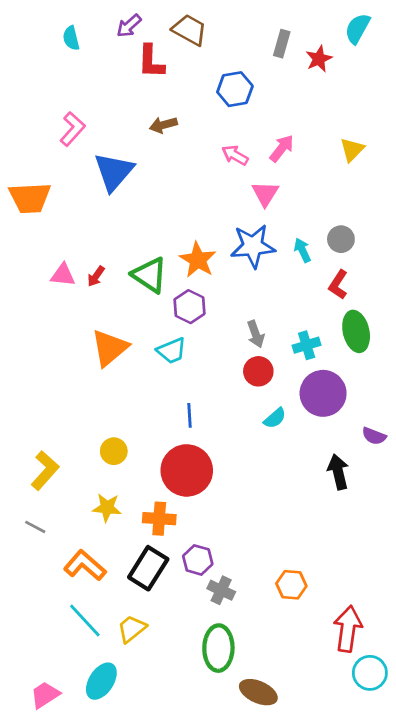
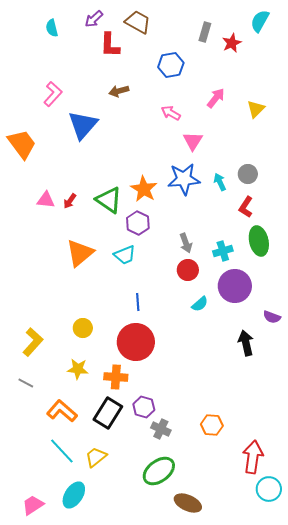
pink arrow: (282, 148) -> (216, 98), moved
orange trapezoid: (30, 198) -> (22, 144), turned -124
green ellipse: (218, 648) -> (159, 471), turned 52

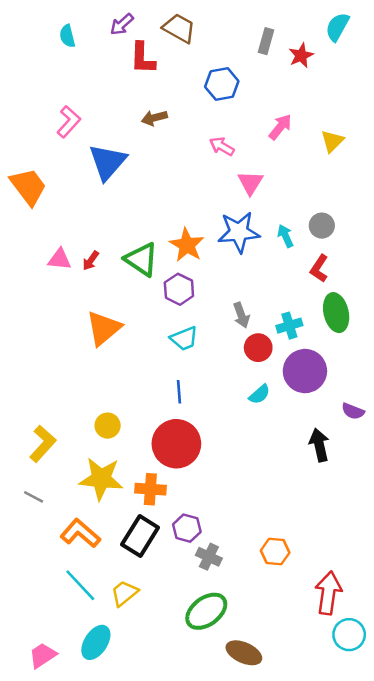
cyan trapezoid: (125, 255) -> (184, 339), moved
red circle: (188, 270) -> (258, 348), moved
yellow star: (78, 369) -> (101, 479), size x1.6

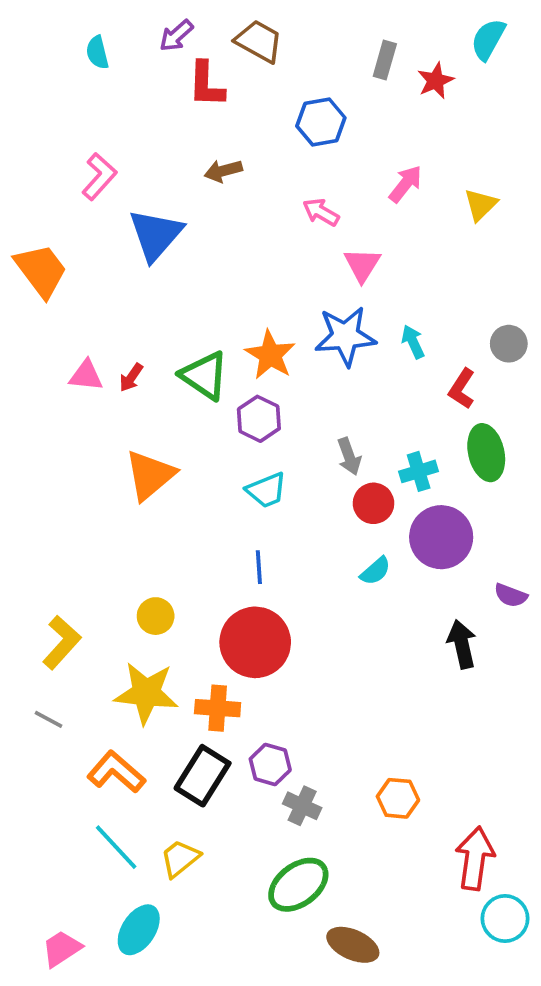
gray circle: (322, 226) -> (509, 344), moved

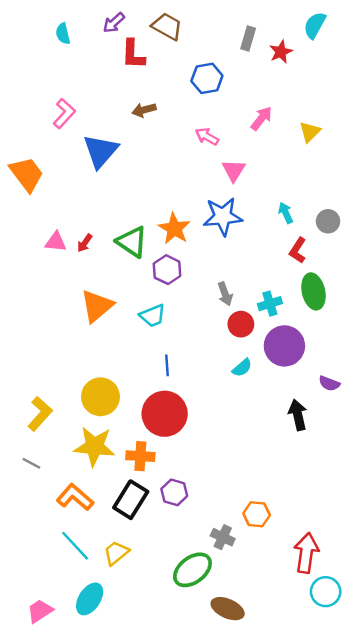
cyan arrow: (413, 342) -> (286, 213), moved
cyan trapezoid: (266, 490) -> (153, 316), moved
yellow circle: (156, 616) -> (100, 397), size x1.6
gray cross: (302, 806) -> (223, 537), moved

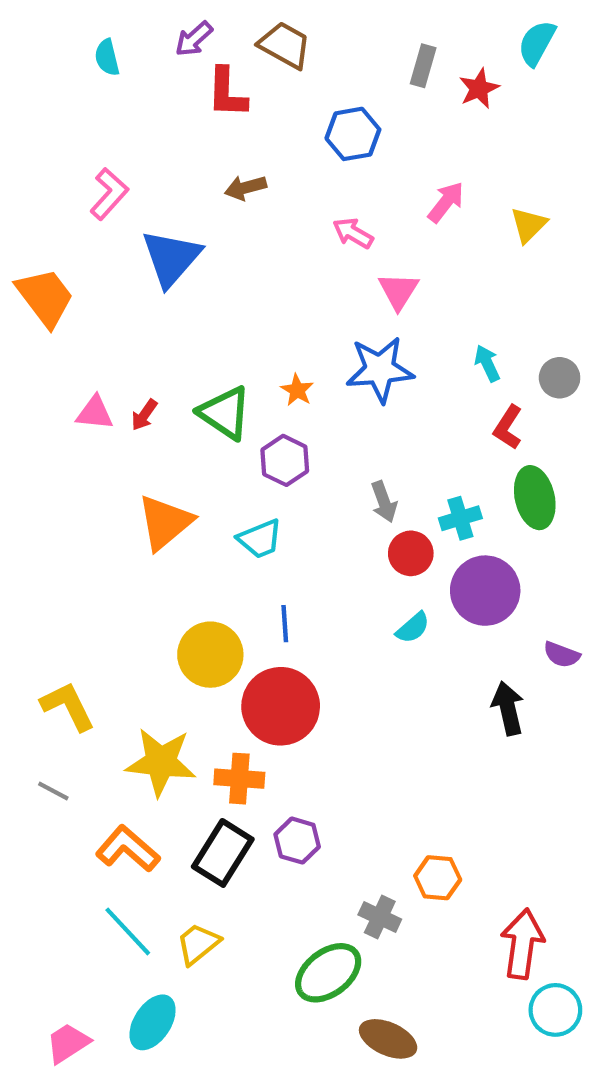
orange star: (174, 229) -> (297, 390), size x0.6
yellow circle: (100, 397) -> (210, 655), moved
yellow L-shape: (40, 414) -> (68, 706), turned -68

